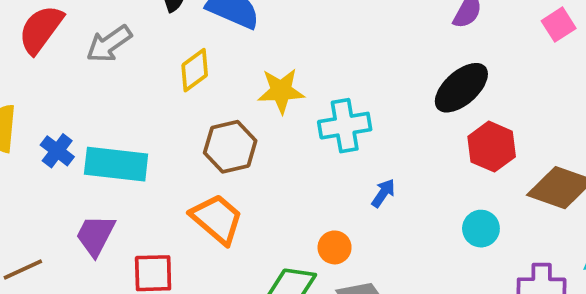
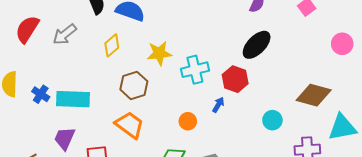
red hexagon: (492, 147) -> (235, 79), moved
orange circle: (335, 247) -> (188, 121), moved

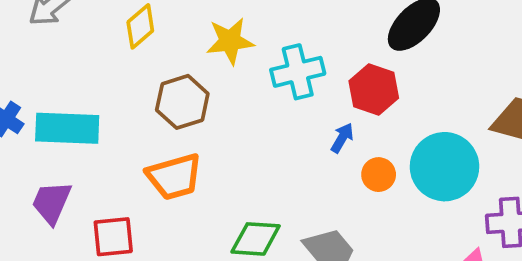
cyan circle: (272, 120) -> (445, 167), size x1.8
orange circle: (188, 121) -> (379, 175), moved
orange trapezoid: (130, 125) -> (174, 177), turned 128

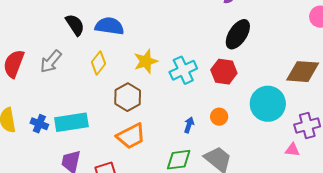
blue arrow: (342, 138) -> (189, 125), moved
orange circle: (379, 175) -> (219, 117), moved

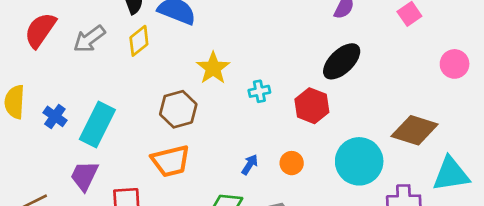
yellow star: (146, 61) -> (213, 68), turned -30
yellow diamond: (98, 63) -> (139, 41), moved
cyan cross: (183, 70) -> (259, 91), size x0.6
cyan rectangle: (71, 122) -> (97, 124), turned -68

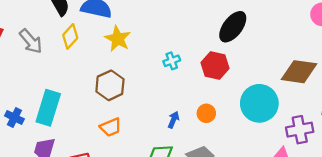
gray arrow: (89, 39) -> (31, 41), turned -85
yellow star: (213, 68) -> (118, 39), moved
blue cross: (55, 116) -> (14, 117), moved
orange trapezoid: (171, 161) -> (111, 127), size x0.7

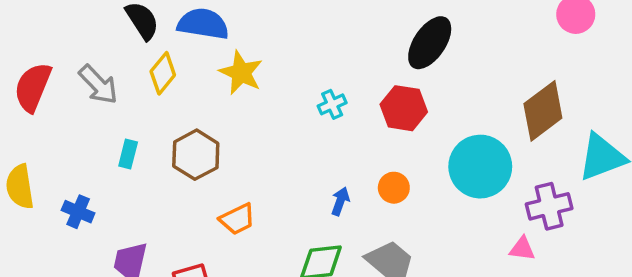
brown diamond: (299, 72) -> (543, 111), turned -42
brown hexagon: (110, 85) -> (196, 155), moved
cyan rectangle: (48, 108) -> (128, 154), moved, size x0.5

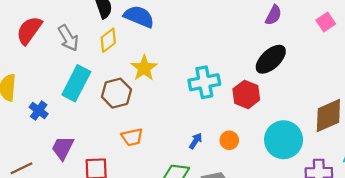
yellow star: (241, 73) -> (144, 68), moved
cyan cross: (332, 104) -> (204, 82), size x1.8
cyan rectangle: (128, 154) -> (76, 83), size x2.0

